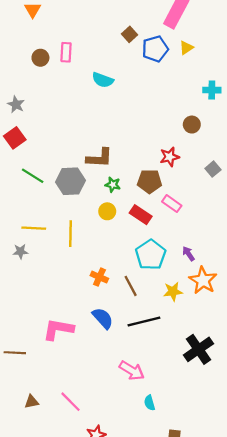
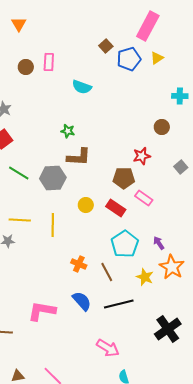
green star: (113, 185) -> (68, 131), moved
yellow star: (173, 291) -> (145, 277), turned 30

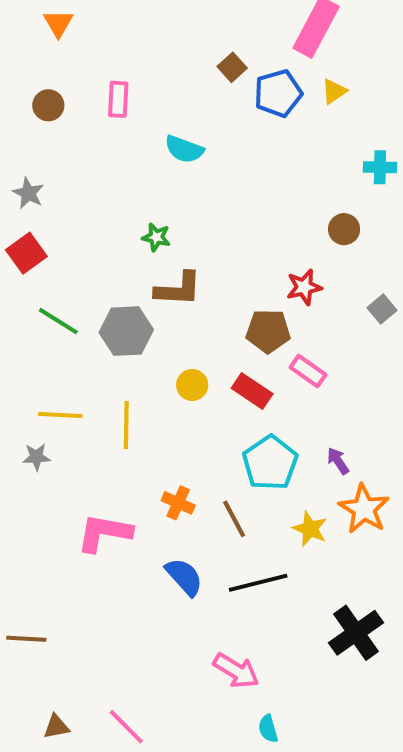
brown circle: (26, 67) -> (48, 105), moved
pink L-shape: (42, 311) -> (104, 533), moved

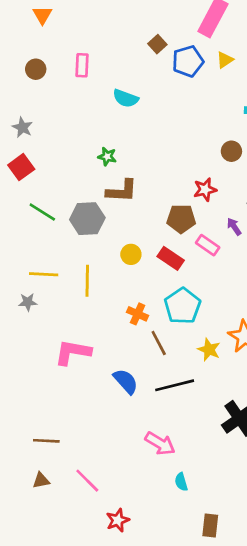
purple arrow: (338, 461) -> (234, 227), moved
orange cross: (178, 503) -> (138, 314), moved
brown line: (26, 639) -> (46, 441), moved

